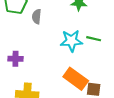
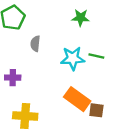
gray semicircle: (37, 16) -> (35, 44), moved

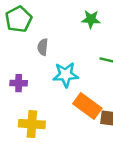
cyan star: (73, 58) -> (66, 75), moved

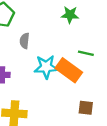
orange rectangle: (87, 106) -> (69, 70), moved

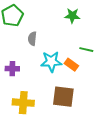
orange rectangle: (69, 70) -> (71, 65), size x0.6
brown square: (86, 108) -> (63, 97), moved, size x1.6

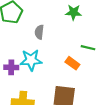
gray semicircle: (32, 39) -> (39, 32), moved
cyan star: (51, 62) -> (31, 60), moved

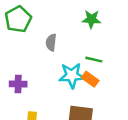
green line: (88, 48) -> (94, 60), moved
cyan star: (31, 60) -> (72, 75), moved

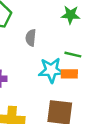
orange rectangle: (90, 79) -> (69, 74), turned -35

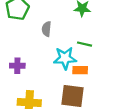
orange rectangle: (69, 74) -> (80, 70), moved

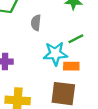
green line: (84, 44) -> (76, 39), turned -40

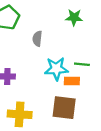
green line: (76, 39) -> (82, 64), moved, turned 32

